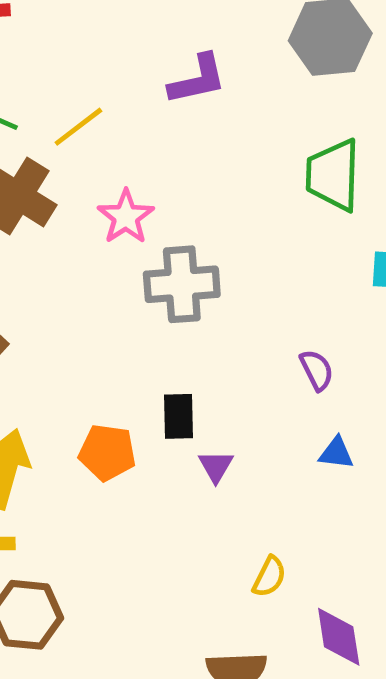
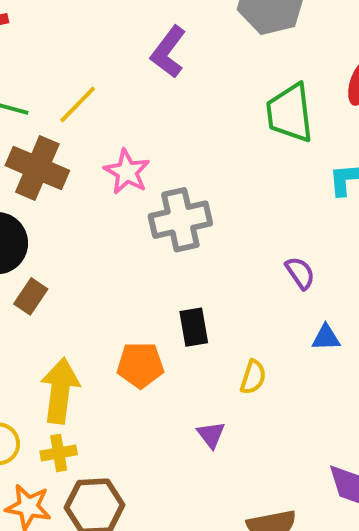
purple L-shape: (197, 79) -> (168, 52), turned 148
purple triangle: (216, 466) -> (211, 435), moved
yellow semicircle: (269, 577) -> (253, 377), moved

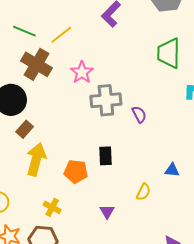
purple semicircle: (300, 273) -> (139, 114), moved
yellow semicircle: (253, 377) -> (143, 192), moved
yellow arrow: (60, 391) -> (36, 159), moved
yellow cross: (59, 453) -> (52, 207), moved, turned 30

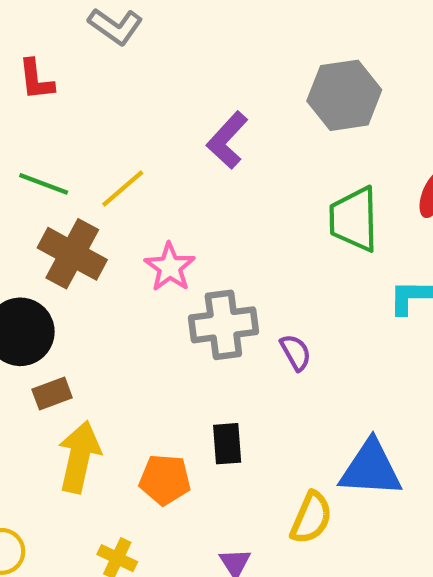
brown rectangle: (25, 129) -> (52, 394), turned 30
blue triangle: (172, 170) -> (371, 469), size x2.0
yellow semicircle: (143, 192) -> (311, 518), size x1.4

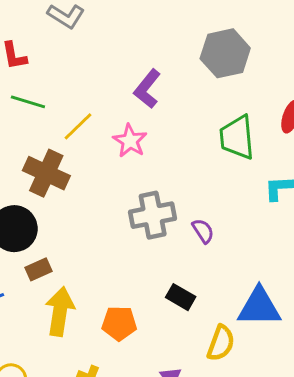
green line: (44, 184) -> (28, 102), moved
pink star: (170, 267) -> (130, 141), moved
black rectangle: (227, 444) -> (181, 297), moved, turned -52

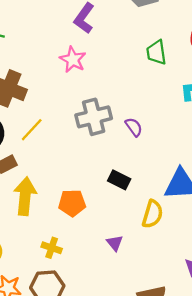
yellow line: (78, 126) -> (32, 130), moved
green trapezoid: (237, 137) -> (156, 52), size x0.7

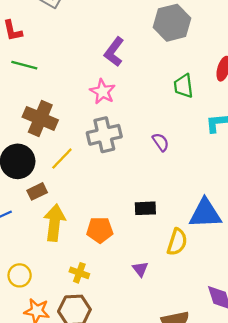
gray cross: (94, 117) -> (104, 135), moved
purple semicircle: (134, 127) -> (161, 142), moved
black rectangle: (119, 180) -> (145, 208), turned -30

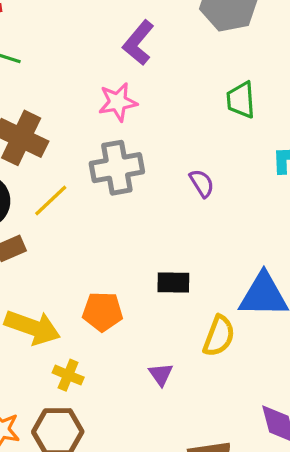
pink star: (103, 92) -> (118, 102), turned 30
yellow arrow: (54, 223) -> (32, 327), moved, turned 100

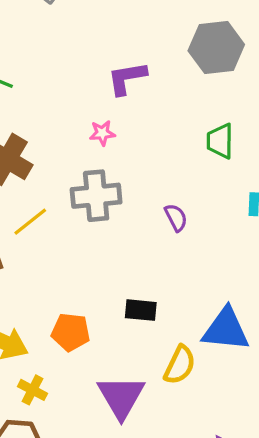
purple L-shape: (138, 43) -> (127, 78), turned 36
pink star: (118, 102) -> (102, 133), size x0.7
purple triangle: (161, 374) -> (121, 397), size x2.0

